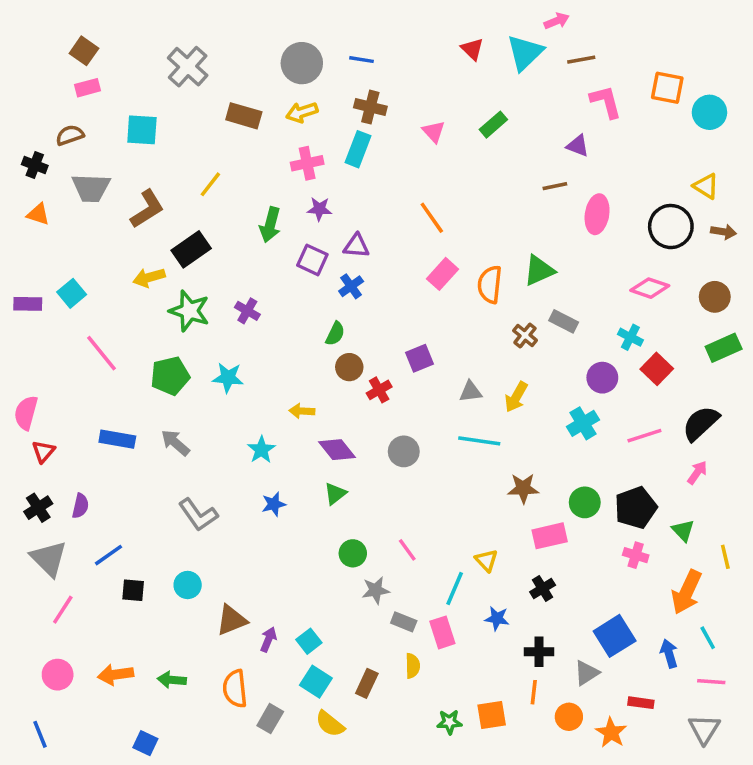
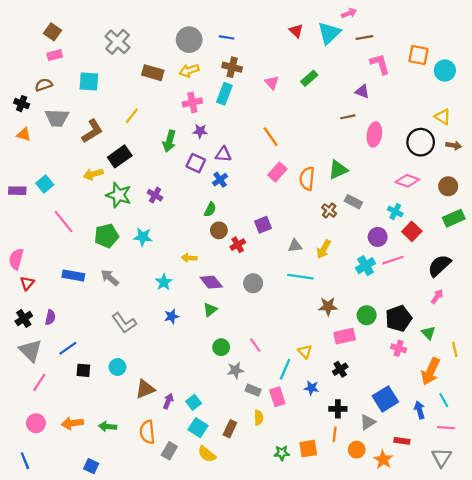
pink line: (644, 436) -> (393, 260), moved

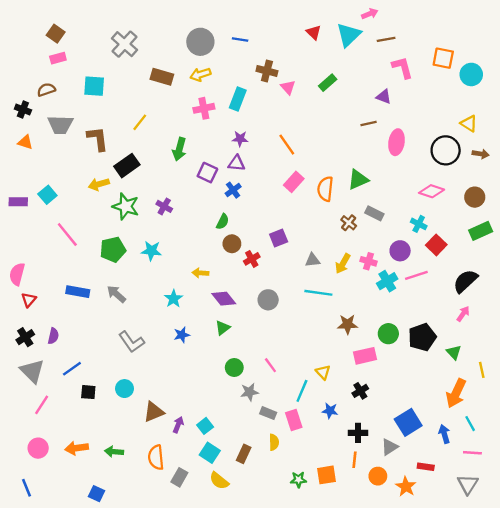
brown cross: (232, 67) -> (267, 71), moved
brown L-shape: (92, 131) -> (98, 139), turned -65
purple star: (200, 131) -> (240, 139), moved
pink cross: (399, 348) -> (369, 261), moved

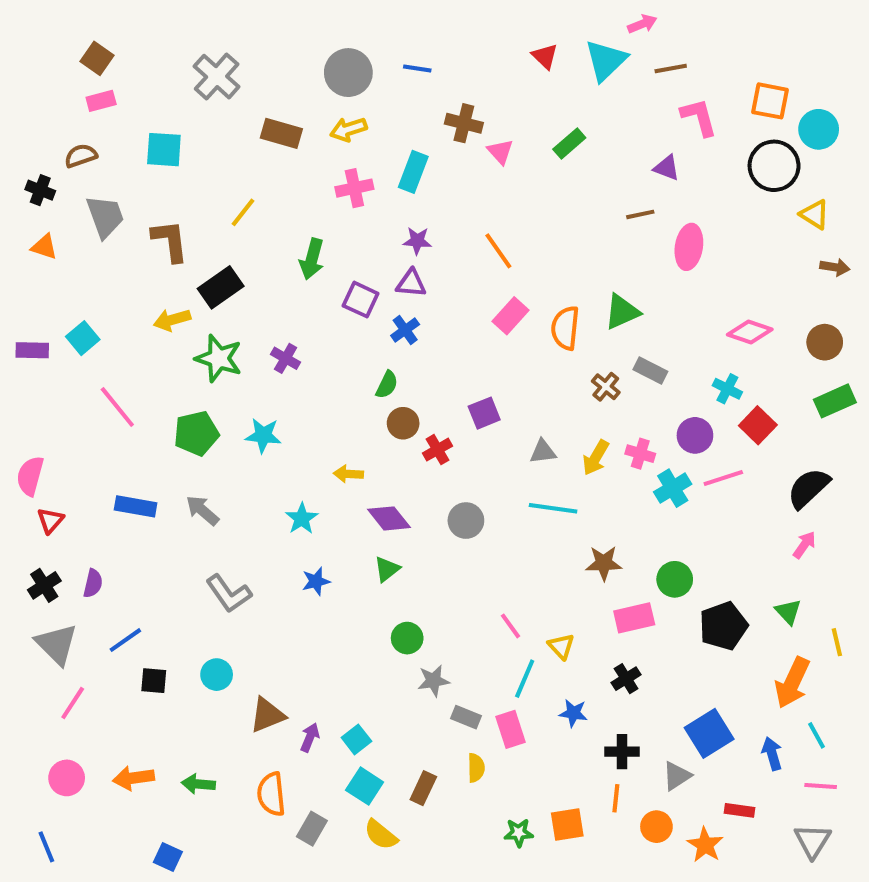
gray trapezoid: (60, 125) -> (105, 216), turned -112
black circle: (446, 150) -> (774, 166), moved
black pentagon: (422, 337) -> (723, 626), moved
pink line: (270, 365) -> (511, 626), moved

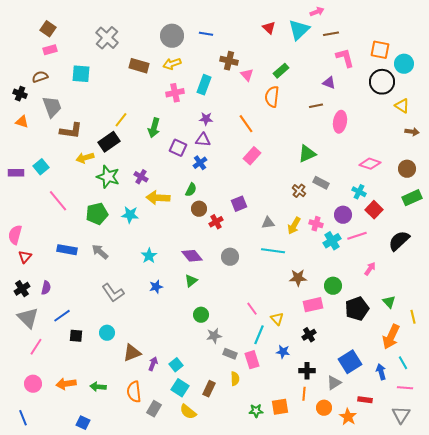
yellow line: (243, 212) -> (121, 120), moved
brown L-shape: (170, 241) -> (71, 131), moved, turned 105
orange semicircle: (565, 328) -> (272, 97), moved
yellow arrow: (348, 474) -> (158, 198), moved, size x1.6
pink arrow: (804, 545) -> (370, 269), moved

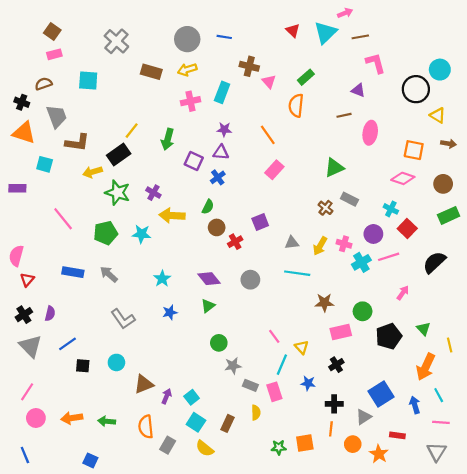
orange square: (380, 50) -> (414, 150), moved
orange triangle: (22, 122) -> (24, 133), size x1.6
cyan square: (41, 167) -> (45, 164), moved, turned -35
pink line: (36, 347) -> (27, 392), moved

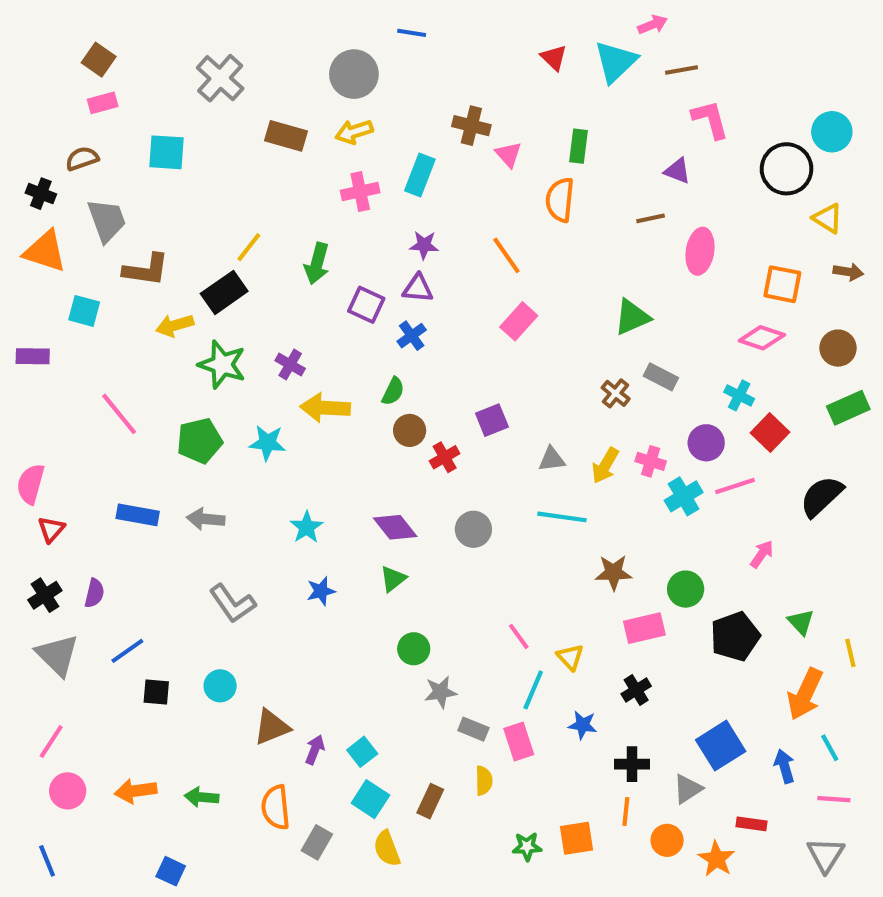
blue line: (224, 37) -> (412, 33), moved
green rectangle: (306, 77) -> (578, 146), turned -42
gray arrow: (109, 274) -> (206, 519), turned -36
yellow semicircle: (205, 448) -> (387, 849), turned 30

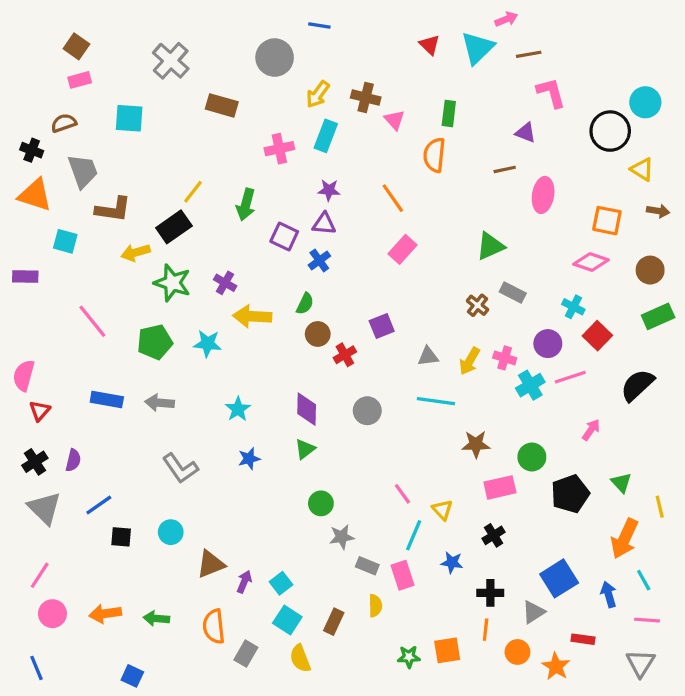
yellow arrow: (354, 132) -> (318, 94), moved, turned -36
purple diamond: (395, 527) -> (307, 409), turned 40

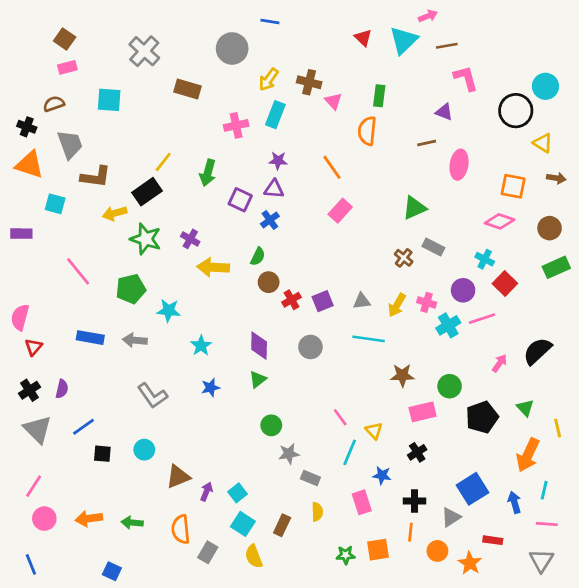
purple square: (382, 326) -> (323, 301), moved
cyan star: (207, 344) -> (169, 311), moved
black semicircle: (637, 385) -> (537, 351), moved
pink rectangle: (402, 575) -> (362, 502), moved
cyan line: (644, 580) -> (544, 490), turned 42

